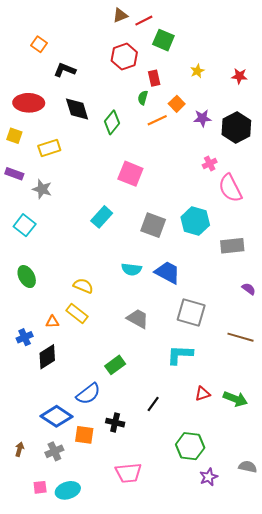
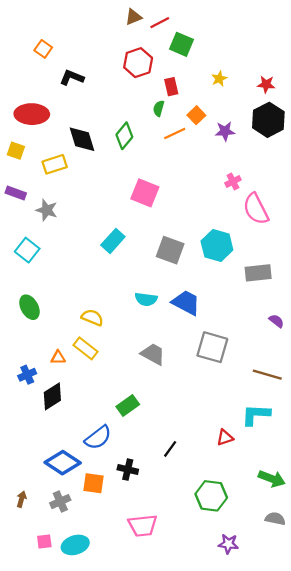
black diamond: (77, 109) -> (82, 139), moved
black hexagon: (236, 127) -> (268, 120), moved
cyan L-shape: (180, 355) -> (256, 415), moved
green arrow: (235, 399) -> (272, 479), moved
purple star: (209, 477) -> (228, 544), moved, turned 30

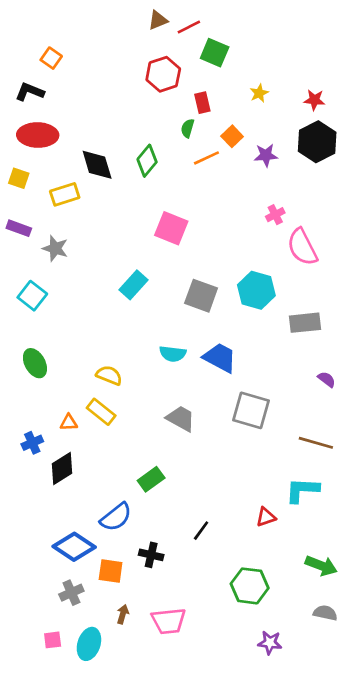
black L-shape: (72, 77) -> (30, 92), moved
brown arrow: (21, 499) -> (123, 614), moved
cyan ellipse: (75, 545) -> (89, 644), turned -55

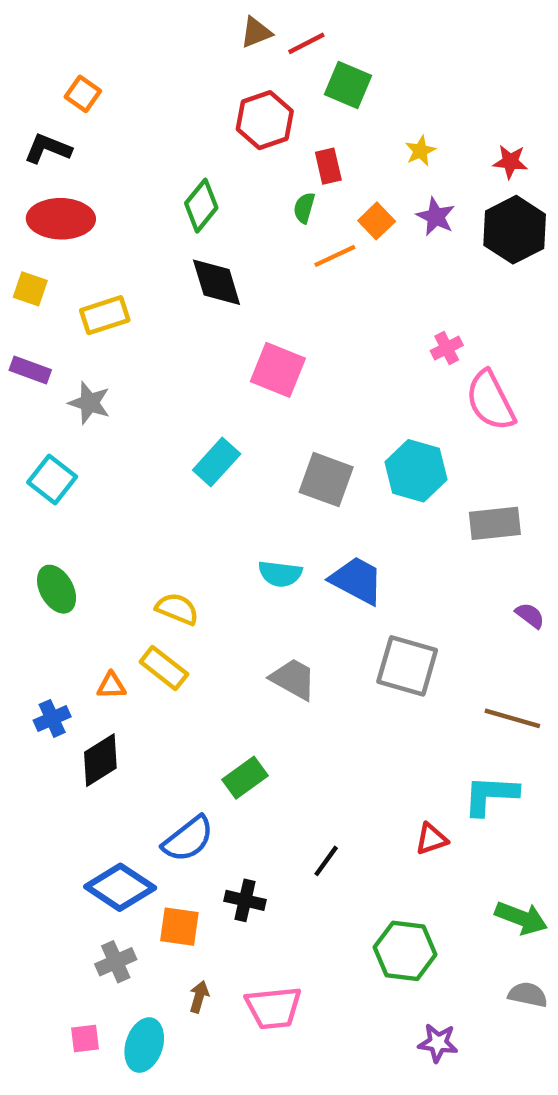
purple star: (266, 155) -> (436, 217), moved, turned 30
green diamond: (147, 161) -> (201, 206), moved
black diamond: (97, 165) -> (217, 282), moved

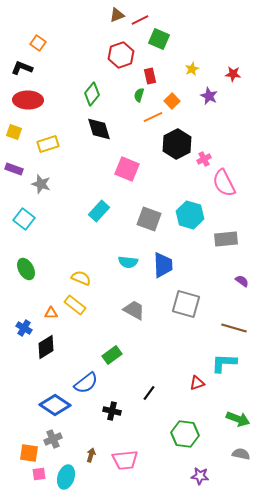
purple star: (436, 217) -> (209, 96), moved
black hexagon: (515, 230) -> (177, 144), moved
blue trapezoid: (357, 580) -> (163, 265), turned 60
blue cross: (52, 718) -> (24, 328), turned -35
orange square: (179, 927) -> (29, 453), moved

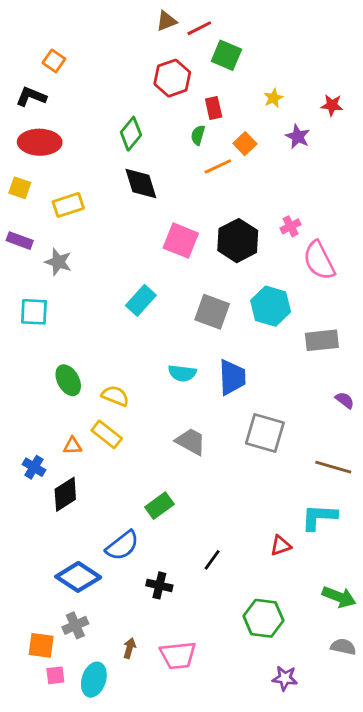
black hexagon: (177, 144) -> (238, 241), moved
cyan square: (24, 219) -> (34, 312), turned -35
green ellipse: (26, 269) -> (68, 380), moved

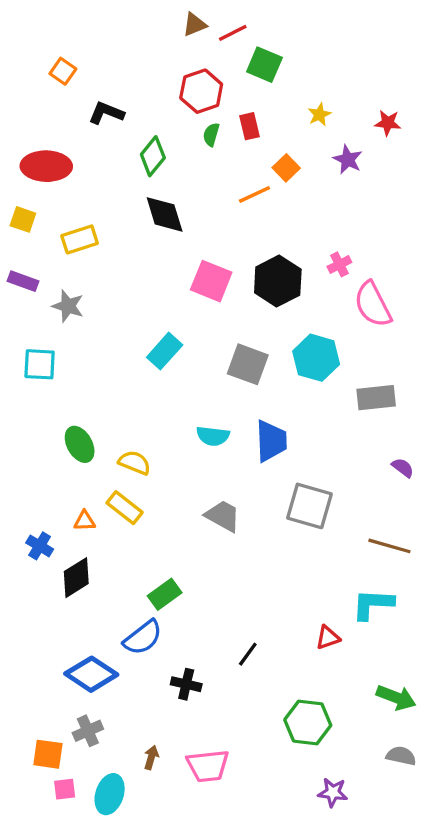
black L-shape: (31, 97) -> (106, 113), moved
green semicircle: (198, 135) -> (211, 134), moved
green rectangle: (159, 506) -> (165, 594), moved

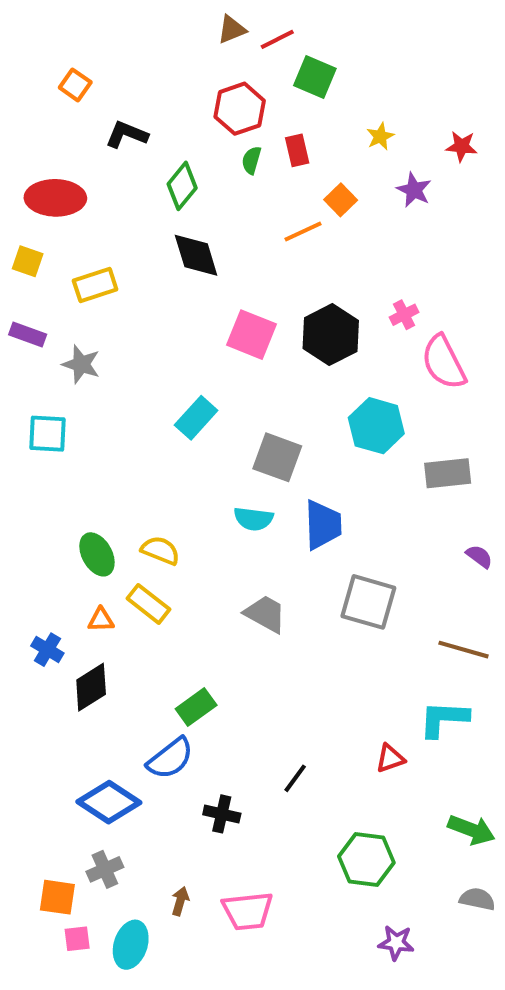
gray square: (248, 364) -> (277, 457), moved
green ellipse: (80, 444) -> (97, 554), moved

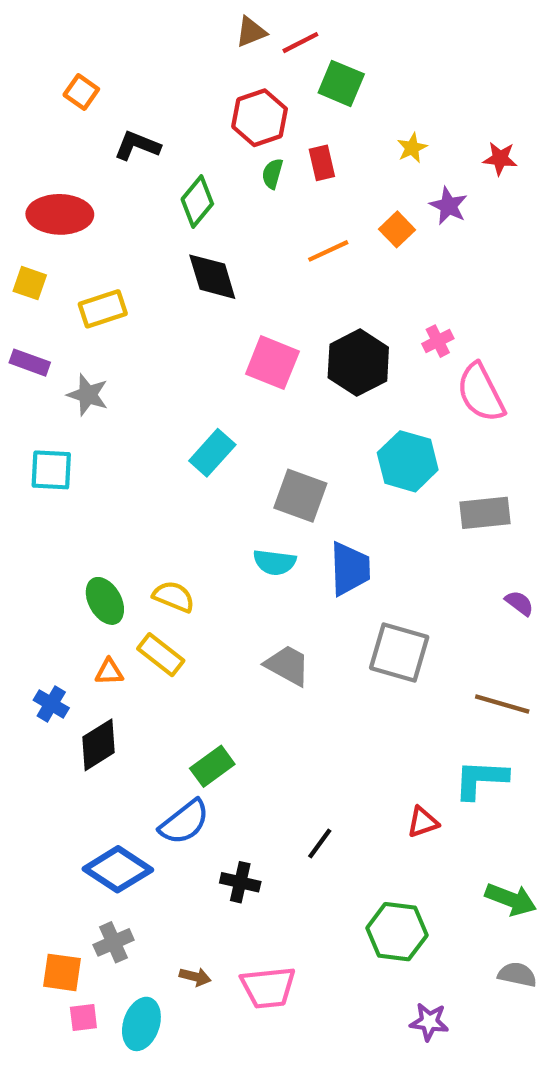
orange square: (341, 200) -> (397, 229), moved
brown arrow: (180, 901) -> (195, 977), turned 88

